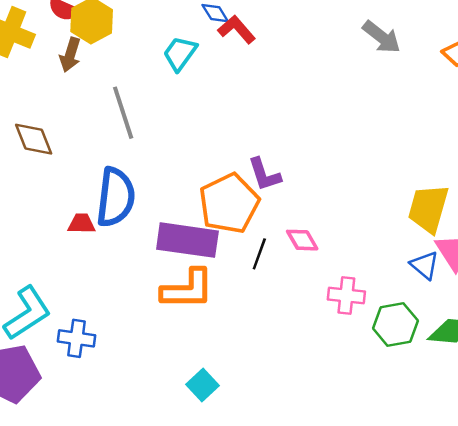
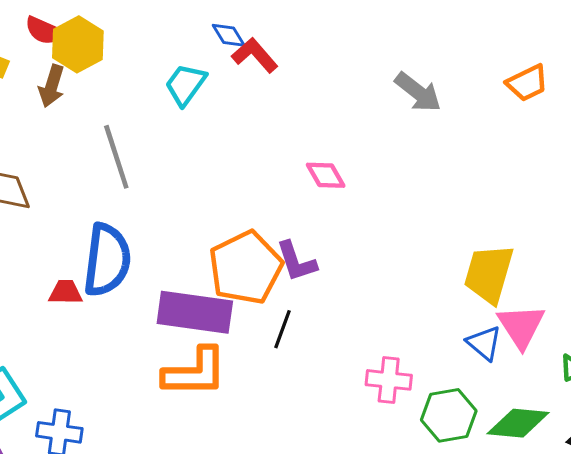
gray arrow: (382, 37) -> (418, 92), moved
purple L-shape: (264, 174) -> (296, 261), moved
pink diamond: (302, 240) -> (326, 175), moved

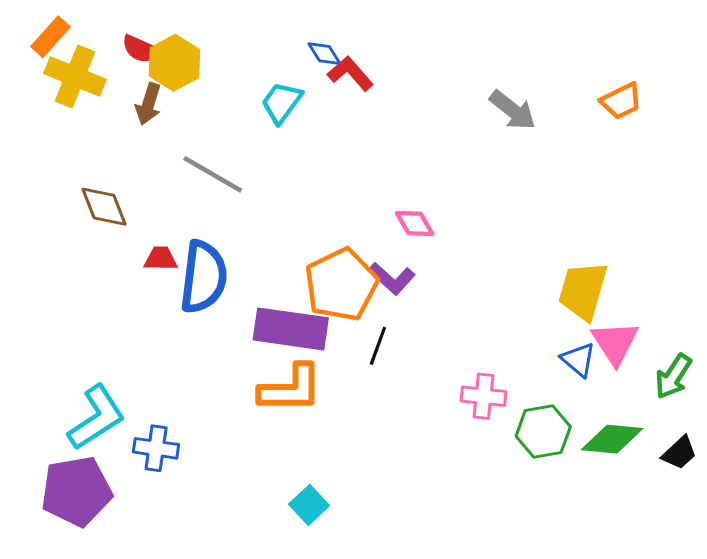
gray line: (116, 157) -> (213, 174), turned -42
pink diamond: (326, 175) -> (415, 223), moved
purple L-shape: (296, 261) -> (392, 278), turned -30
red trapezoid: (66, 292) -> (161, 259), moved

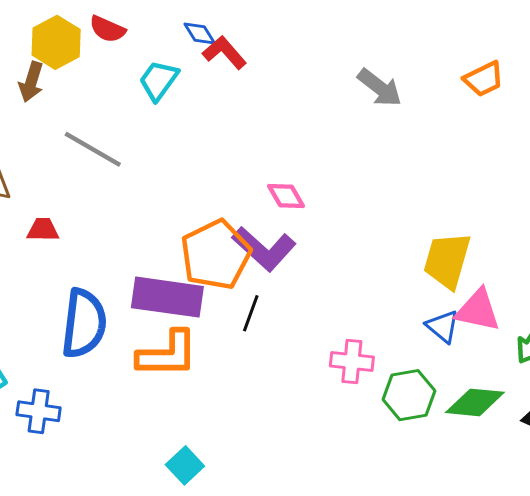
red semicircle: (141, 49) -> (107, 29), moved
blue semicircle: (204, 277) -> (84, 323), moved
purple L-shape: (392, 278) -> (264, 249), size x1.4
pink triangle: (615, 343) -> (478, 310), turned -45

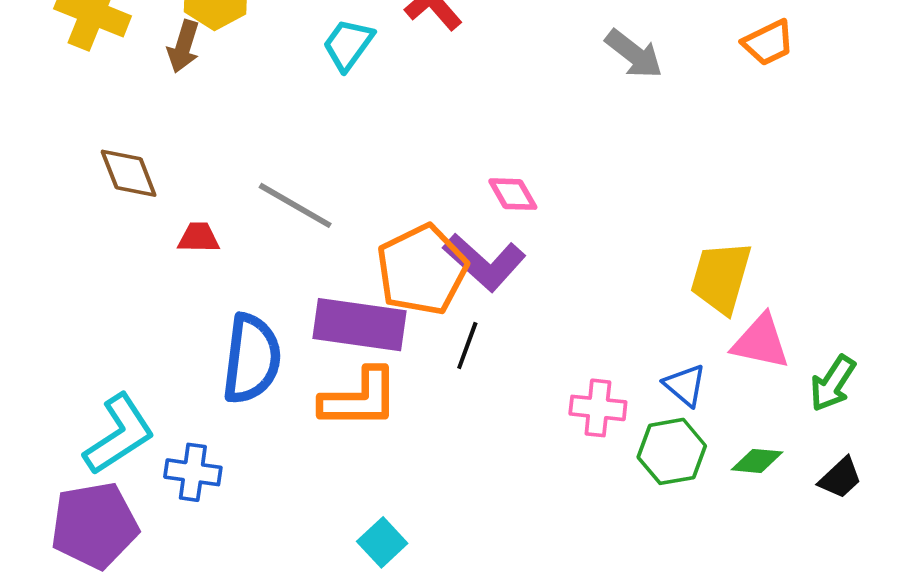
gray line: (93, 149) -> (295, 205), moved
blue triangle: (443, 326) -> (685, 385), moved
green diamond: (475, 402) -> (757, 461), size x0.7

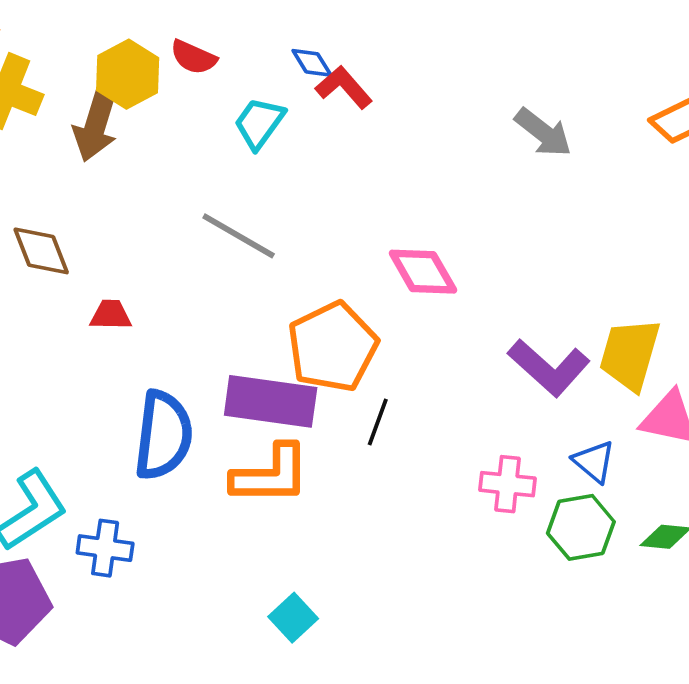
brown arrow: (183, 46) -> (96, 125), size x1.4
pink diamond: (513, 194) -> (423, 272), size x1.4
gray line: (295, 205) -> (239, 236), moved
purple L-shape: (484, 262) -> (549, 368), moved

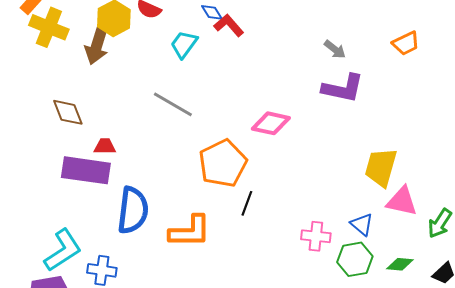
gray arrow: (543, 132) -> (335, 49), size x0.7
pink diamond: (423, 272) -> (271, 123), turned -48
purple L-shape: (549, 368) -> (343, 88), moved, turned -30
purple rectangle: (271, 401) -> (86, 170), moved

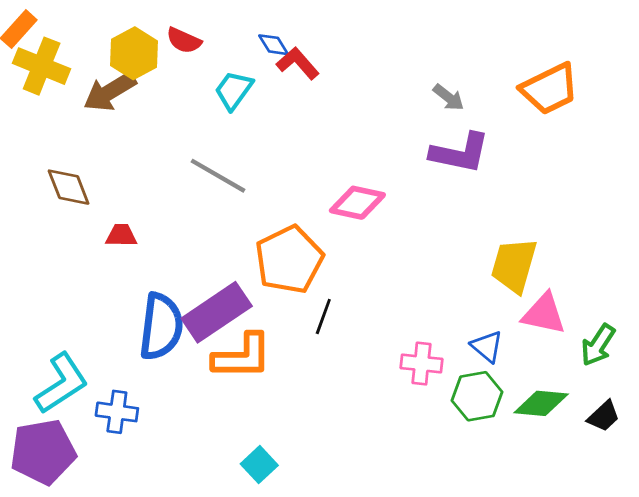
orange trapezoid: (406, 43) -> (550, 89), size x1.5
brown arrow: (97, 45) -> (110, 92), turned 42
purple rectangle: (86, 170) -> (217, 312), moved, turned -42
green diamond: (400, 264) -> (541, 403), size x1.4

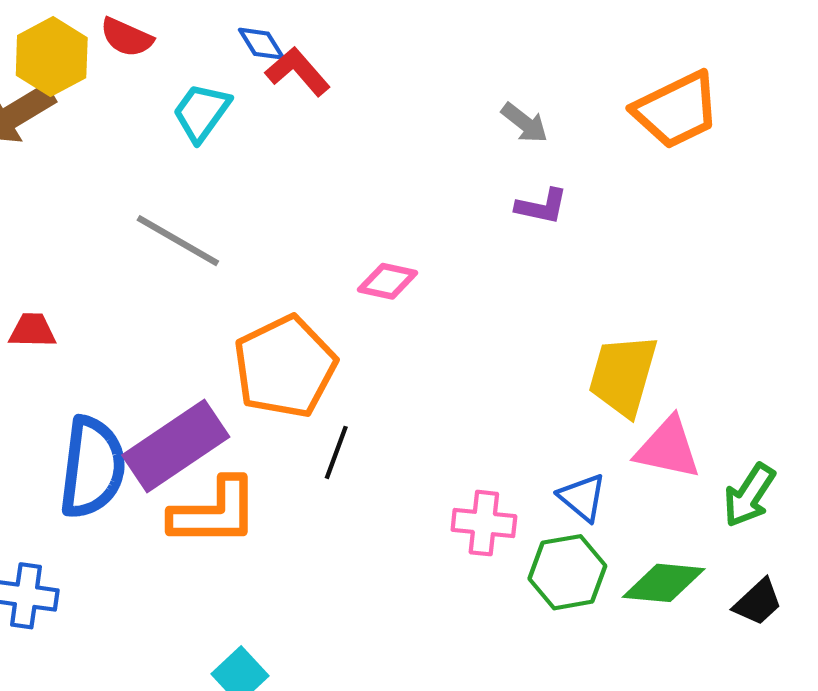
purple L-shape: (460, 153) -> (542, 206), size x0.6
pink diamond: (357, 203) -> (388, 281), size x0.7

